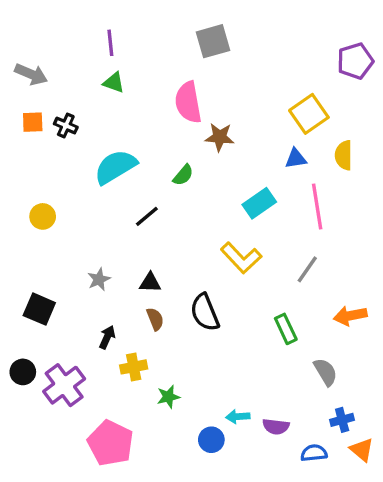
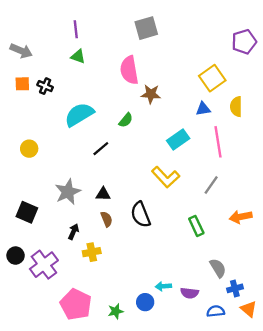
gray star: (99, 279) -> (68, 192), size x1.6
gray semicircle: (325, 372) -> (218, 268), moved
green star: (168, 397) -> (116, 311), moved

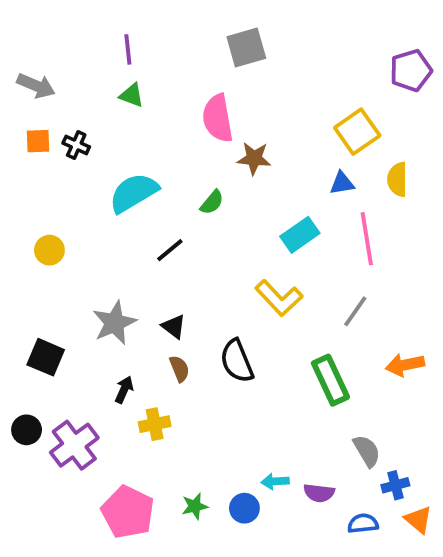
black triangle: (103, 194) -> (174, 327), turned 35
green rectangle: (196, 226) -> (330, 380), size x1.4
green star: (116, 311) -> (195, 506), moved

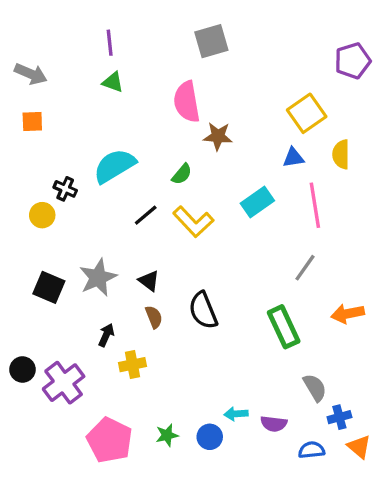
black cross: (76, 145) -> (65, 189), moved
yellow L-shape: (279, 298) -> (193, 222), moved
black square: (46, 357) -> (49, 287), moved

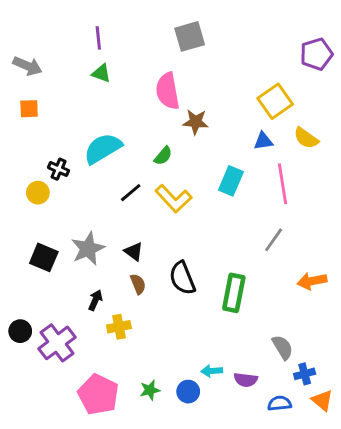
yellow semicircle: (341, 154) -> (306, 138), turned -55
cyan rectangle: (257, 202) -> (231, 181), turned -32
green rectangle: (284, 327) -> (234, 293), moved, turned 36

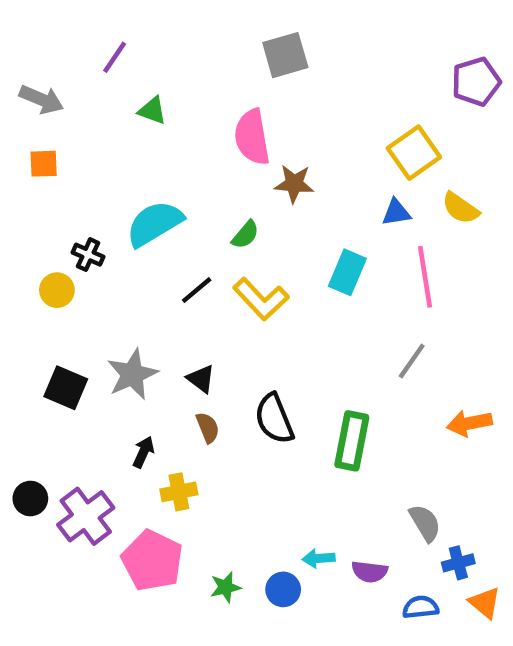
purple line: (98, 38) -> (115, 57), moved, turned 40
pink pentagon: (98, 395) -> (152, 561), moved

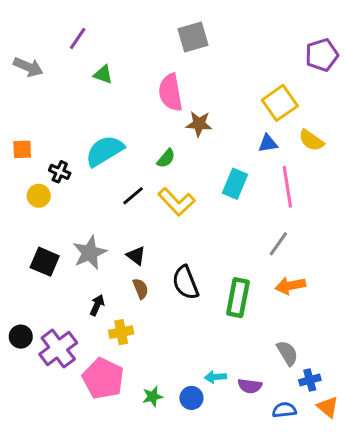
orange square: (44, 164) -> (22, 149), moved
orange arrow: (469, 423) -> (290, 286), moved

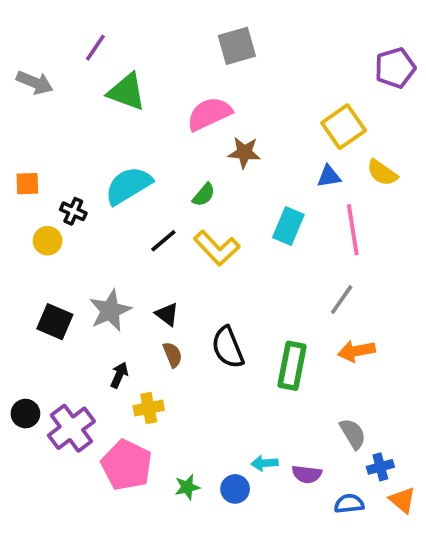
green triangle: (103, 74) -> (127, 92), size x1.6
pink semicircle: (171, 92) -> (209, 114), turned 75

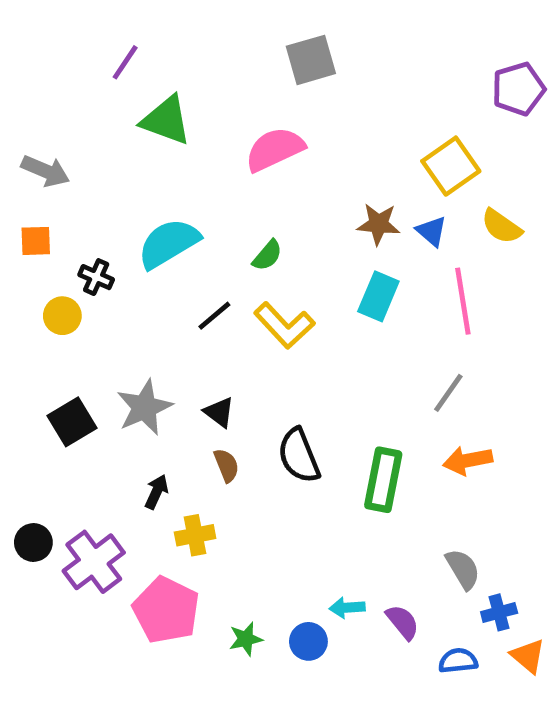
gray arrow: (35, 83) -> (45, 171), moved
brown star: (244, 152) -> (378, 224), moved
blue triangle: (329, 176) -> (432, 231), turned 50
black square: (55, 322) -> (72, 422), turned 36
purple semicircle: (307, 474) -> (403, 622), turned -136

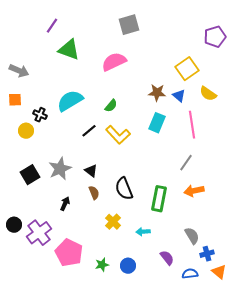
yellow cross: (195, 535) -> (113, 222), moved, turned -35
cyan arrow: (347, 608) -> (143, 232), moved

